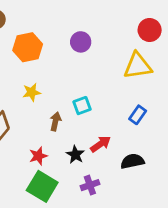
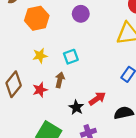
cyan square: (82, 106) -> (71, 57), moved
red star: (38, 156) -> (40, 90), moved

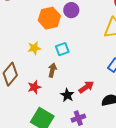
orange hexagon: (37, 18) -> (49, 18), moved
red star: (40, 90) -> (34, 87), moved

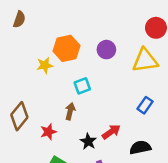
purple circle: (71, 10) -> (106, 50), moved
yellow star: (34, 48) -> (45, 65), moved

